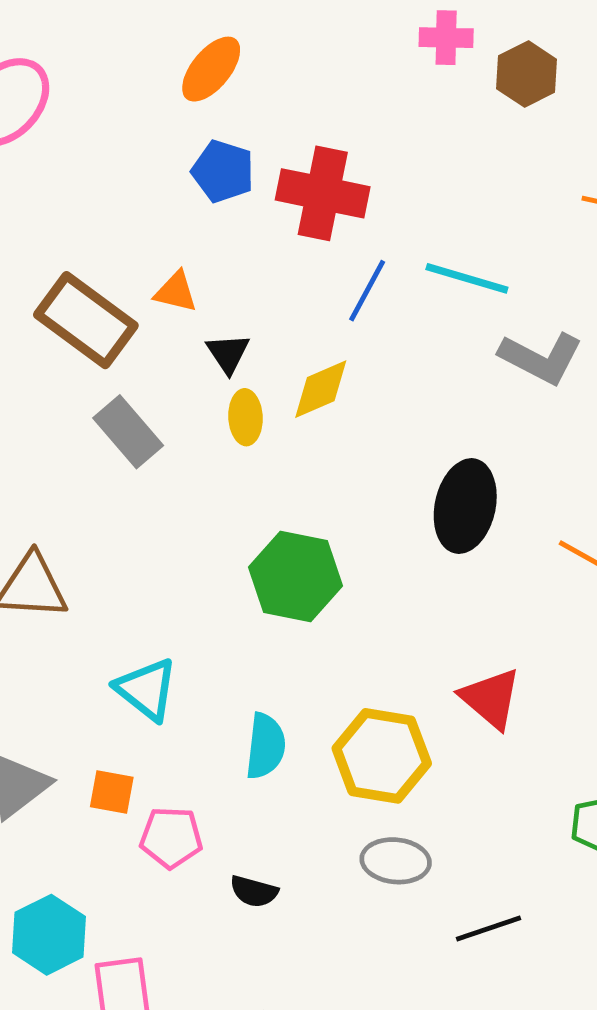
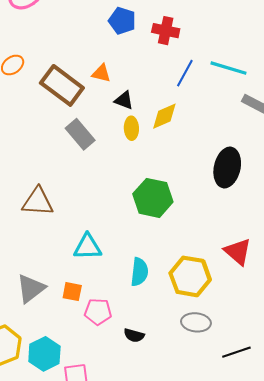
red cross: (323, 193) -> (166, 31), size x0.7
black triangle: (228, 353) -> (124, 100), turned -36
cyan triangle: (147, 689) -> (88, 247), turned -40

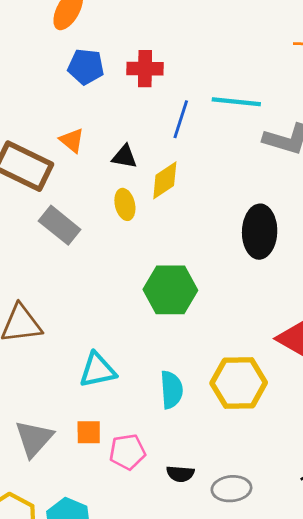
orange triangle: (101, 73) -> (72, 140), turned 36
black triangle: (124, 100) -> (124, 157), moved
gray ellipse: (196, 322) -> (231, 489), moved

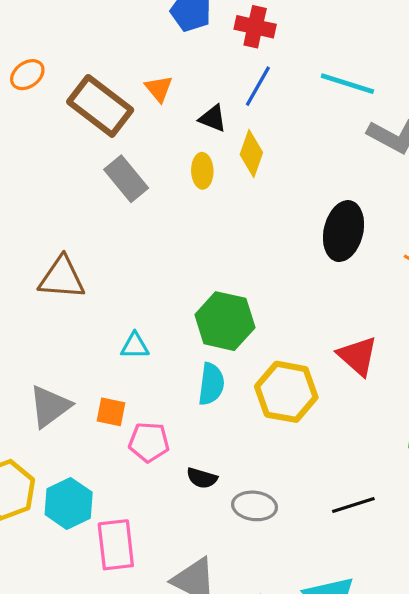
blue line: (181, 119) -> (258, 86), moved
yellow diamond: (165, 180) -> (251, 154), turned -48
green hexagon: (170, 290) -> (225, 321), moved
cyan triangle: (98, 370) -> (135, 346), size x0.7

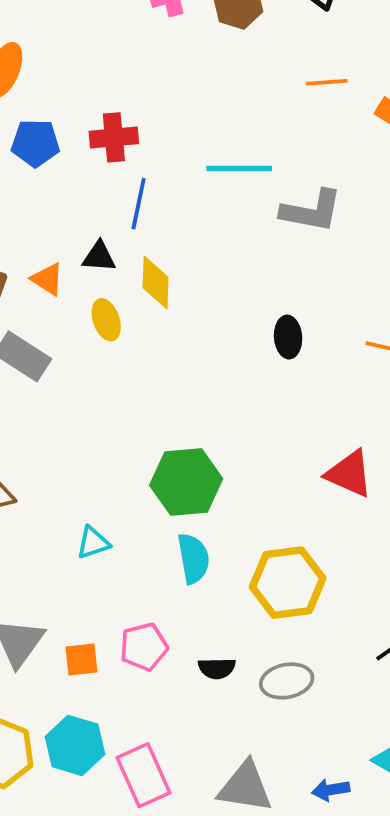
orange triangle: (159, 89) -> (47, 279), moved
black ellipse: (344, 231) -> (288, 337), size x0.6
yellow hexagon: (286, 392) -> (288, 583), moved
orange square: (111, 412) -> (81, 660), moved

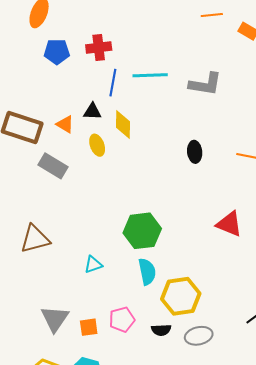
cyan line: (239, 168) -> (150, 75), moved
yellow hexagon: (288, 583) -> (181, 296), moved

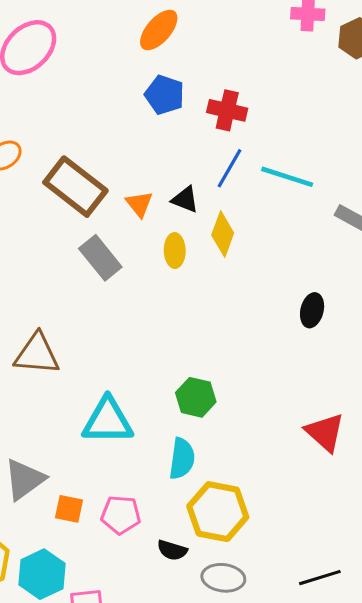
green hexagon: (142, 231) -> (196, 397), size x0.7
cyan triangle: (93, 265) -> (108, 421), size x1.8

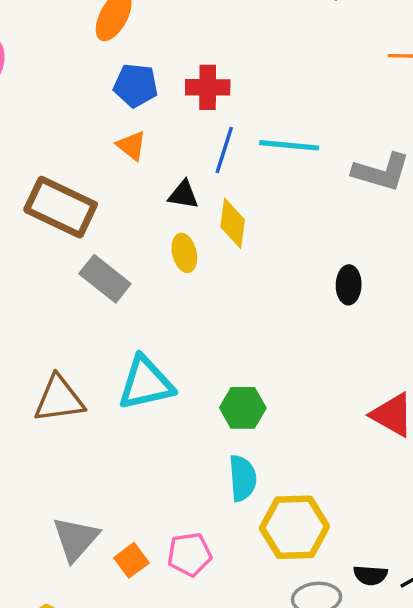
orange triangle: (139, 204) -> (131, 146), moved
cyan triangle: (108, 421) -> (146, 383), moved
orange square: (69, 509) -> (131, 560), turned -36
black semicircle: (172, 550) -> (370, 575), moved

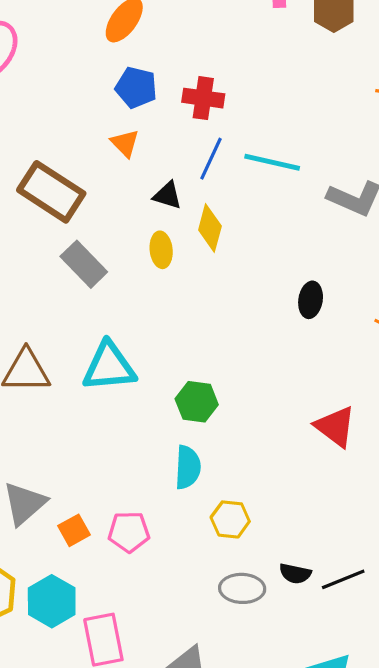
yellow hexagon: (294, 527) -> (230, 519), size x0.6

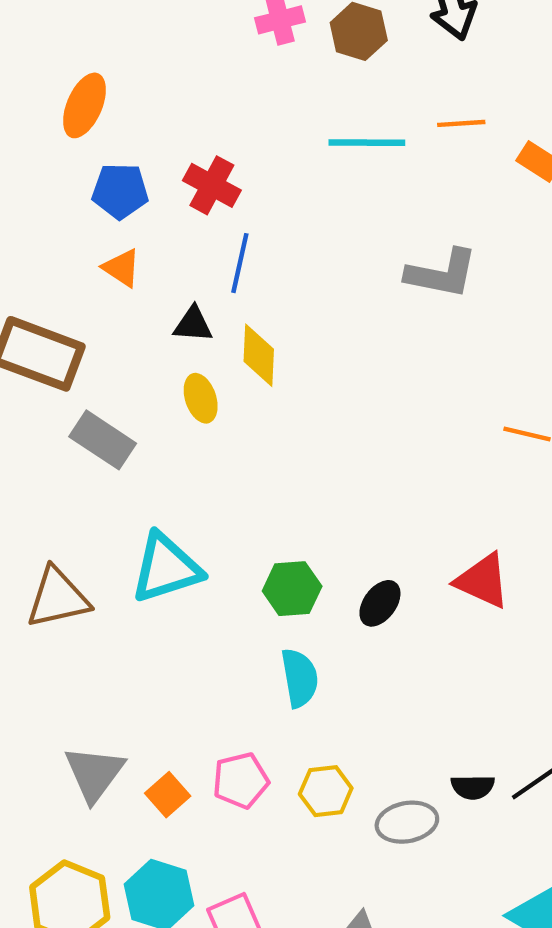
red cross: (203, 98) -> (212, 185), turned 33
cyan line: (272, 162) -> (367, 143), moved
black ellipse: (311, 300) -> (380, 603), moved, turned 40
yellow hexagon: (230, 519) -> (326, 791), moved

